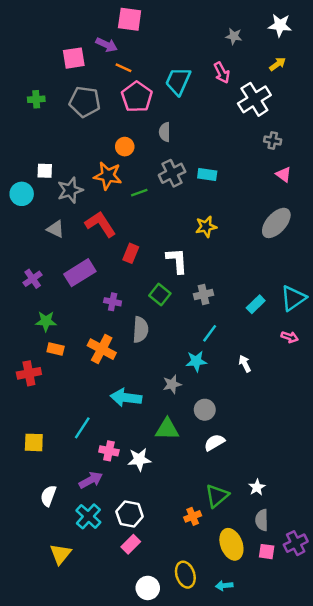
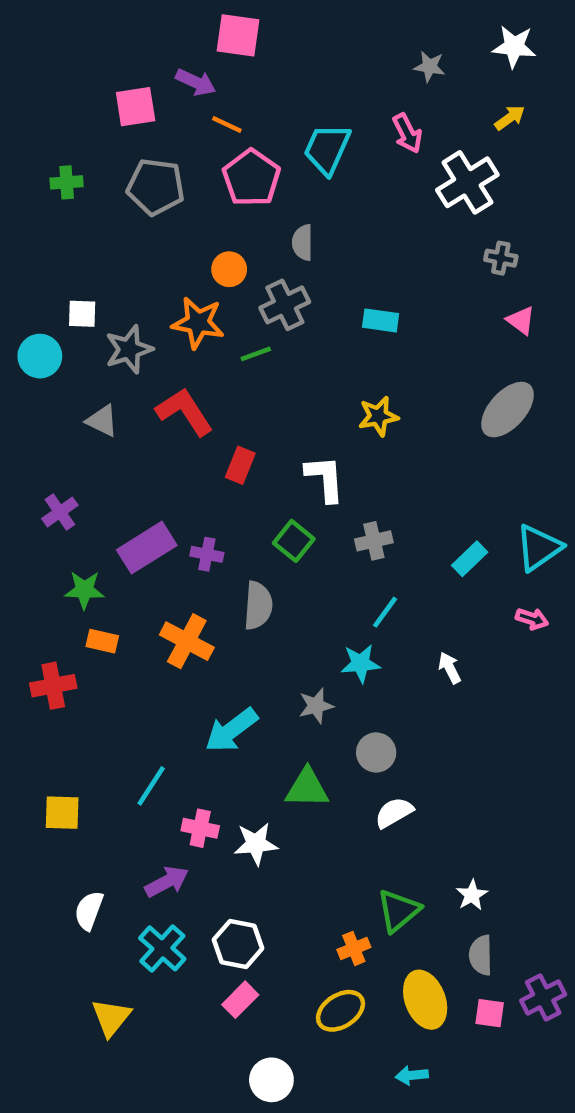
gray cross: (172, 173) -> (285, 305), moved
purple rectangle: (80, 273) -> (147, 548), moved
cyan arrow: (126, 398) -> (231, 730), turned -44
yellow ellipse: (185, 575) -> (340, 1011), moved, turned 75

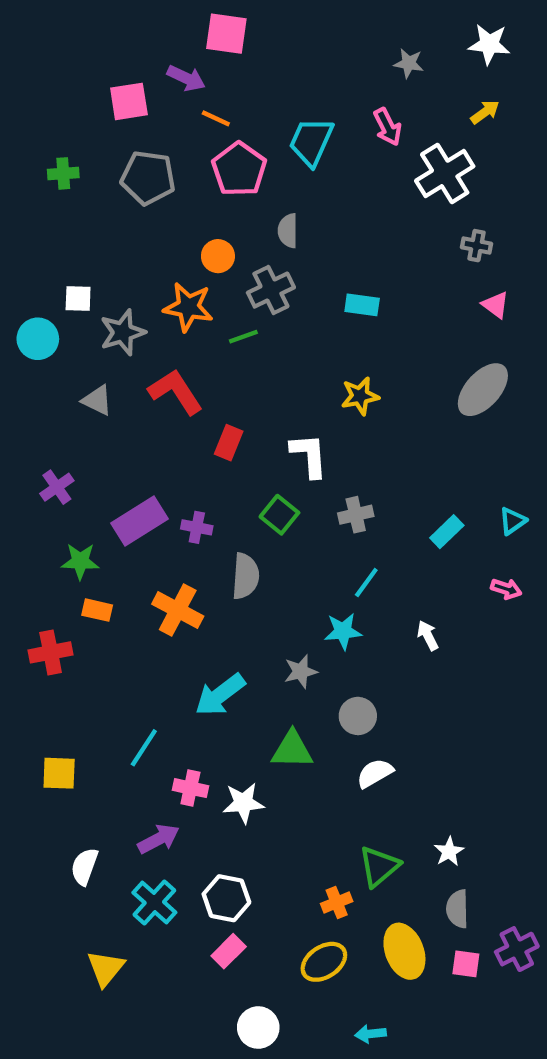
cyan triangle: (539, 548) -> (513, 521), size x0.6
cyan arrow: (412, 1075) -> (371, 1034), moved

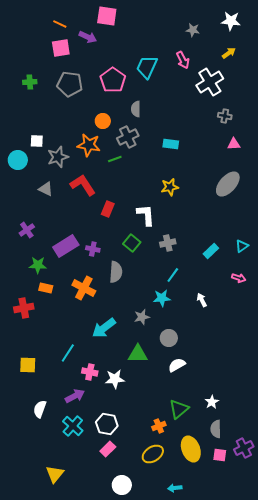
orange line: (216, 118) -> (60, 24), moved
pink triangle: (496, 305) -> (234, 144), turned -40
yellow triangle: (106, 968) -> (55, 474), moved

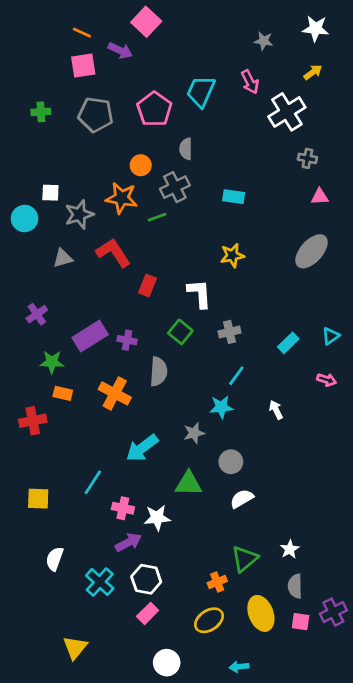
pink square: (107, 16) -> (146, 22), turned 35
gray triangle: (46, 189) -> (63, 258), turned -42
purple arrow: (75, 396) -> (128, 542), moved

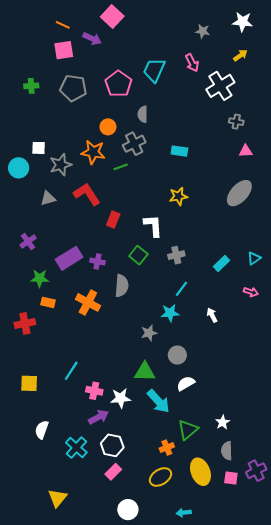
cyan arrow: (142, 448) -> (158, 401), moved, turned -95

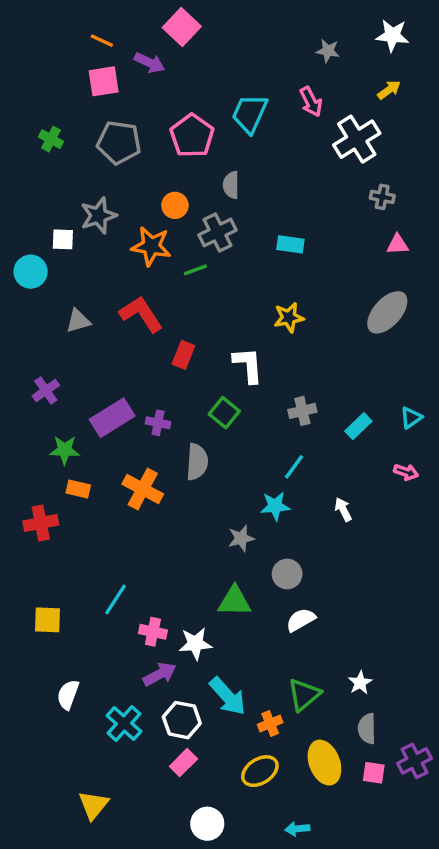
green cross: (31, 86) -> (51, 139), turned 32
gray star: (61, 165) -> (99, 216), moved
gray cross: (176, 255) -> (302, 411), moved
cyan arrow: (158, 401) -> (228, 696), moved

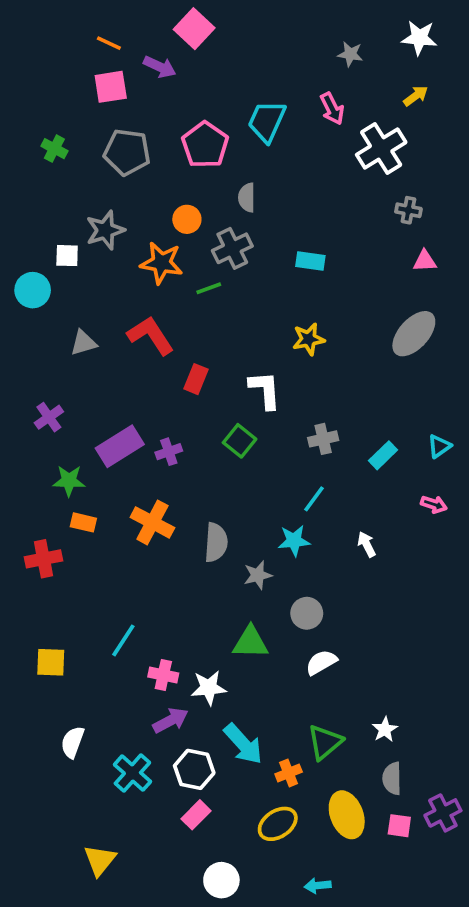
purple cross: (158, 423) -> (169, 452), turned -30
gray semicircle: (197, 462) -> (216, 542), moved

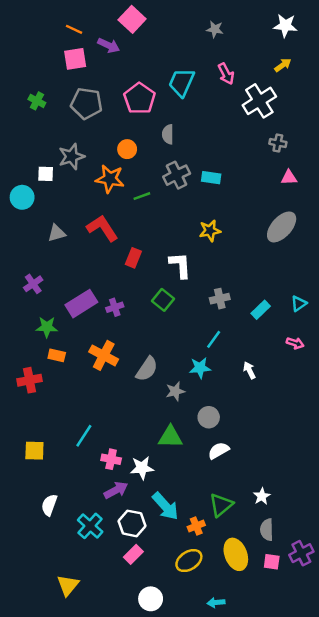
gray star: (350, 54) -> (215, 29), moved
gray cross: (232, 248) -> (177, 175), moved
gray semicircle: (216, 542) -> (147, 369), turned 30

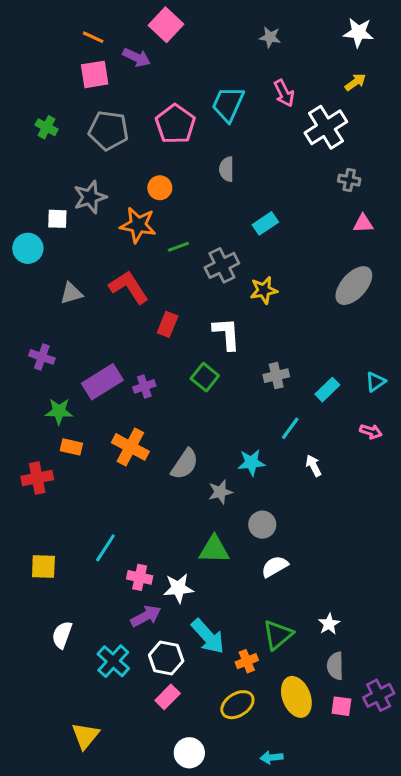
gray semicircle: (168, 134) -> (227, 169), moved
gray cross: (177, 175) -> (222, 265), moved
cyan rectangle: (211, 178) -> (265, 223), turned -42
purple cross: (33, 284) -> (42, 357), turned -36
cyan line: (214, 339) -> (290, 428), moved

